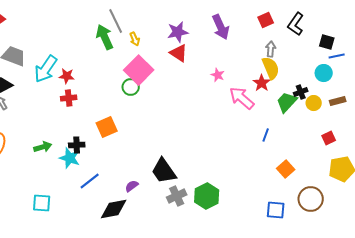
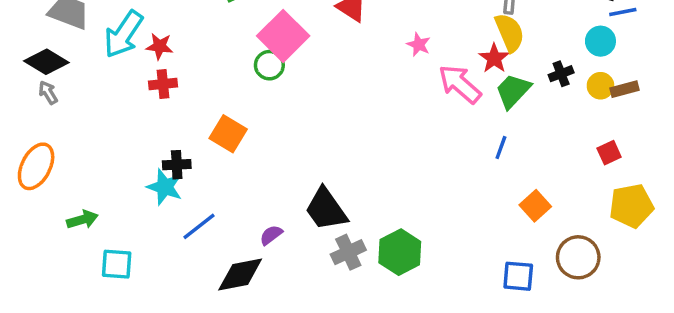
green trapezoid: (287, 102) -> (513, 91), moved
yellow circle: (314, 103) -> (600, 86), moved
orange square: (107, 127) -> (228, 134), turned -35
green arrow: (43, 147) -> (82, 220), moved

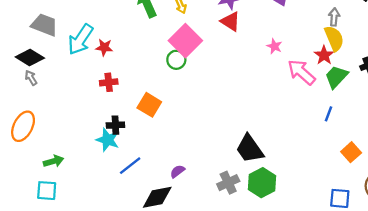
red cross: (163, 84) -> (109, 82), moved
black trapezoid: (326, 209) -> (250, 149), moved
cyan square: (117, 264) -> (47, 191), moved

